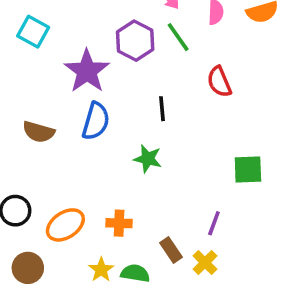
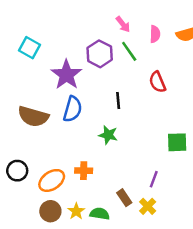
brown semicircle: (39, 132) -> (33, 117), size x1.4
orange cross: (119, 223) -> (84, 171), moved
brown circle: (28, 268) -> (50, 211), moved

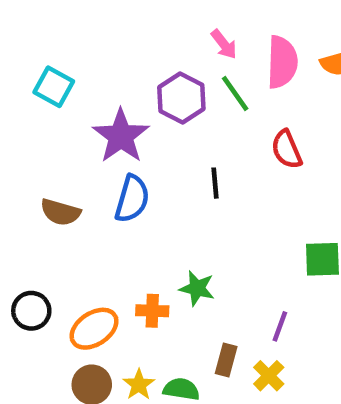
pink semicircle: (155, 34) -> (282, 62), size x1.6
brown semicircle: (33, 117) -> (60, 212), size x0.7
green star: (108, 135) -> (197, 288), moved
brown rectangle: (124, 198) -> (226, 360), turned 49

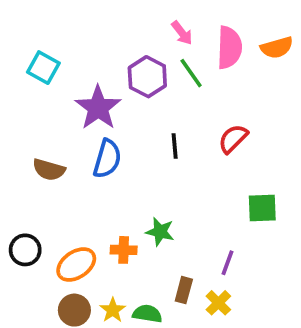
red semicircle: (287, 149) -> (233, 139), moved, turned 68

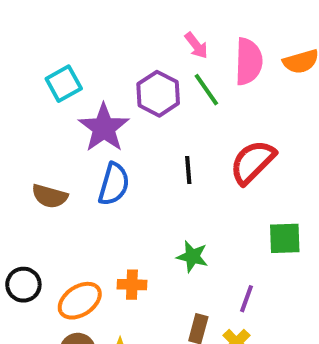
cyan square: (43, 68) -> (64, 84), moved, turned 32
red semicircle: (233, 139) -> (253, 162), size x1.4
green star: (160, 232) -> (192, 256), moved

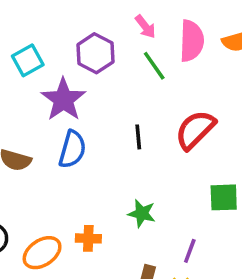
purple hexagon: (158, 94) -> (95, 53), moved

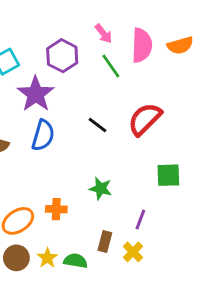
black line: (138, 137) -> (98, 125), turned -48

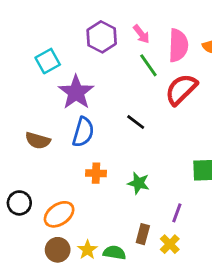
purple hexagon: (62, 56) -> (102, 37), moved
red semicircle: (145, 119) -> (181, 89), moved
orange cross: (56, 209) -> (96, 173), moved

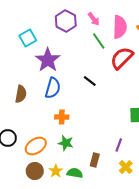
brown semicircle: (38, 141) -> (21, 94), turned -96
green star: (139, 183) -> (66, 143), moved
yellow cross: (170, 244) -> (126, 167), moved

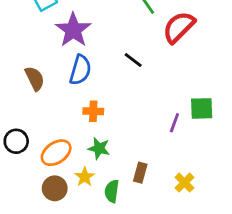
brown semicircle: (21, 94) -> (35, 78), turned -36
purple line: (119, 145) -> (174, 123), moved
yellow star: (56, 171) -> (85, 177), moved
green semicircle: (75, 173) -> (112, 191), turned -91

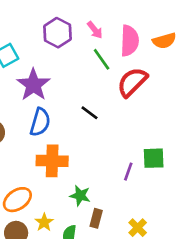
orange cross: (93, 111) -> (52, 161), size x1.6
green star: (99, 148) -> (80, 196), moved

